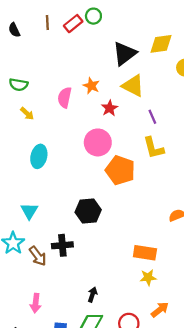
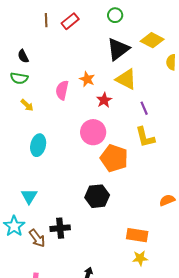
green circle: (93, 16) -> (115, 15), moved
black semicircle: (14, 30) -> (23, 56), moved
yellow diamond: (161, 44) -> (152, 40), turned 35
black hexagon: (88, 211) -> (97, 196), moved

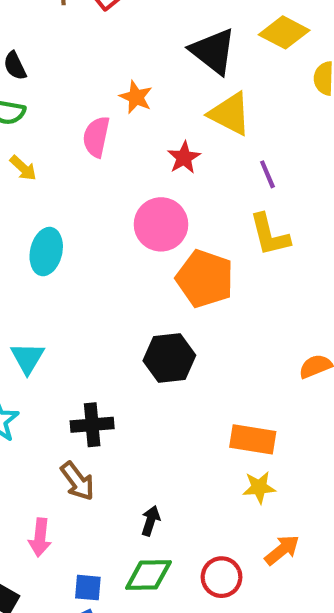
black triangle: (118, 49) -> (213, 51), turned -45
orange star: (87, 79) -> (136, 97), moved
brown arrow: (37, 238) -> (78, 481), moved

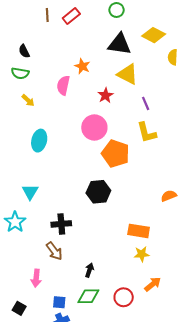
black triangle: (213, 51) -> (120, 44), turned -30

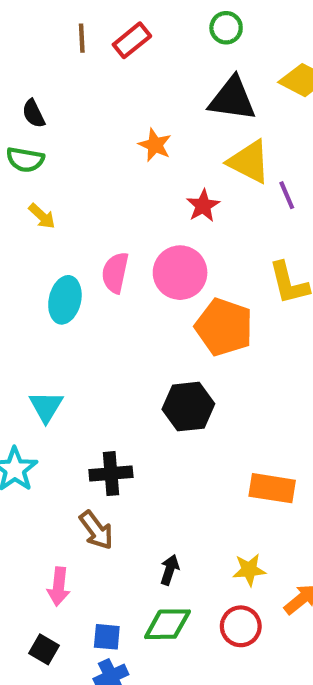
pink semicircle: (63, 85) -> (115, 273), moved
purple line: (146, 103) -> (287, 195), moved
yellow star: (142, 254) -> (249, 570), moved
black square: (19, 308) -> (44, 649), moved

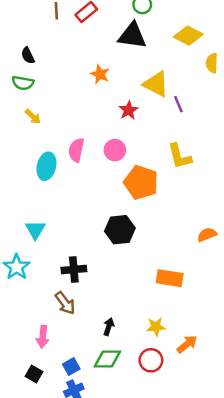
black triangle: (232, 99) -> (132, 36), moved
pink circle: (180, 273) -> (115, 150), size x0.7
blue square: (107, 637) -> (71, 367), turned -35

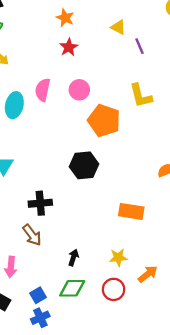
yellow triangle: (156, 84) -> (118, 27), size x0.6
red star: (129, 110) -> (69, 47), moved

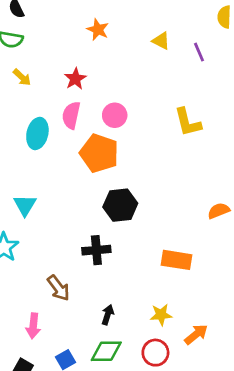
purple line: (140, 46) -> (199, 52), moved
red star: (69, 47) -> (75, 79), moved
orange pentagon: (104, 121) -> (99, 153), moved
black cross: (40, 203) -> (96, 250), moved

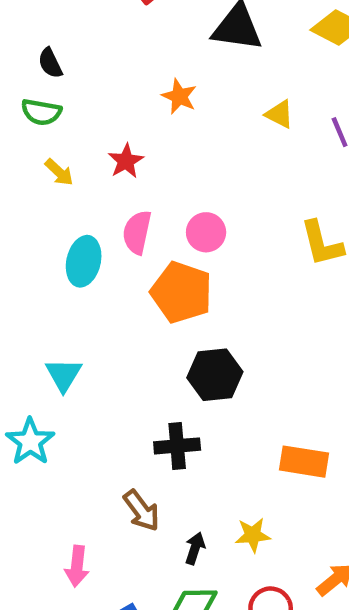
red star: (75, 79) -> (126, 161), moved
brown arrow: (59, 288) -> (141, 511), moved
yellow star: (161, 315) -> (253, 535), moved

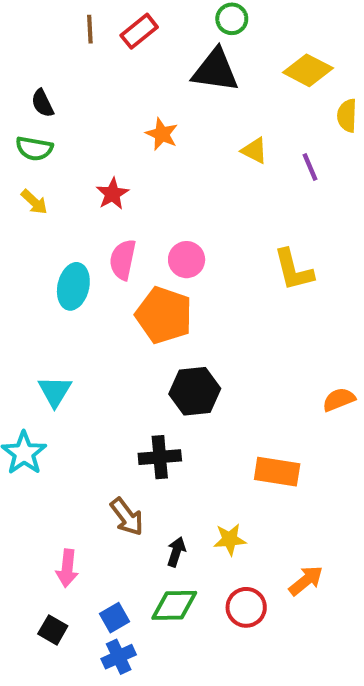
yellow arrow: (59, 172) -> (34, 202), moved

